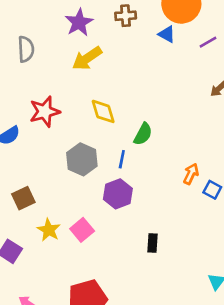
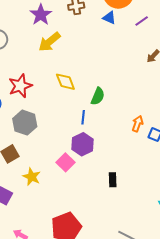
gray hexagon: (82, 159) -> (25, 123), moved
pink square: (82, 230) -> (66, 162), moved

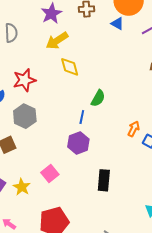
yellow diamond: (65, 82) -> (70, 67), moved
pink square: (66, 162) -> (50, 174), moved
yellow star: (32, 177) -> (22, 187), moved
black rectangle: (113, 180) -> (104, 180), size x1.5

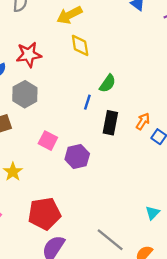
purple hexagon: (78, 143) -> (77, 157), moved
pink square: (50, 174) -> (48, 141), moved, turned -30
black rectangle: (104, 180) -> (110, 123), moved

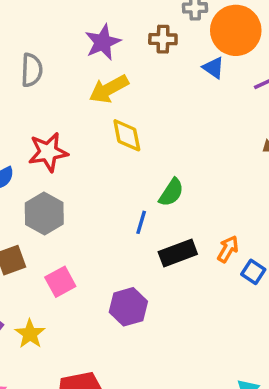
black rectangle: (110, 123) -> (178, 253), turned 60
pink square: (48, 141) -> (60, 282), moved, turned 36

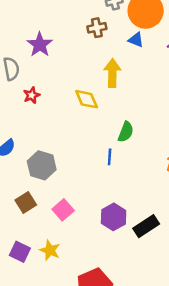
purple star: (103, 42) -> (40, 45), moved
yellow arrow: (109, 89) -> (112, 73), moved, turned 132
red star: (48, 152) -> (32, 95), moved, size x0.6
black rectangle: (178, 253) -> (146, 226), moved

